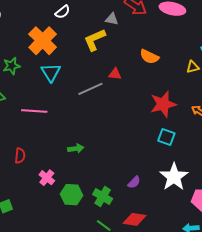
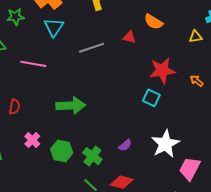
red triangle: (115, 74) -> (129, 37), moved
cyan square: (166, 137) -> (151, 98), moved
green arrow: (76, 149) -> (71, 106), size x1.8
pink cross: (47, 178) -> (32, 140), moved

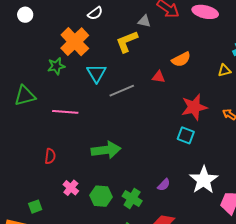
green star: (15, 17) -> (56, 66), moved
orange semicircle: (153, 22) -> (181, 59), turned -54
cyan triangle: (54, 27) -> (96, 73), moved

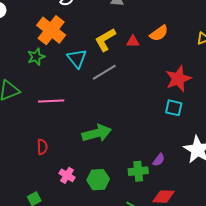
yellow L-shape: (127, 42) -> (105, 40), moved
red triangle: (159, 77) -> (133, 41), moved
green cross: (132, 198) -> (138, 171), moved, turned -30

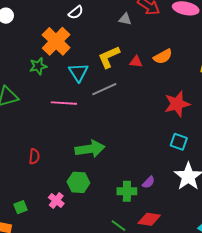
pink line: (51, 101) -> (64, 103), moved
cyan square: (174, 108) -> (179, 142), moved
pink cross: (67, 175) -> (56, 200), moved
green hexagon: (98, 180) -> (78, 182), moved

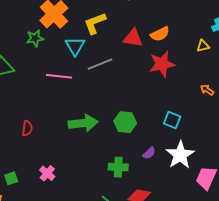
yellow L-shape: (109, 57) -> (95, 23), moved
red triangle: (136, 62) -> (133, 38), size x1.5
red star: (177, 104) -> (162, 64), moved
green hexagon: (78, 182) -> (125, 122), moved
purple semicircle: (149, 182) -> (149, 153), moved

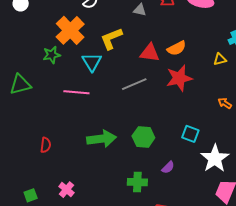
gray line: (100, 64) -> (134, 84), moved
white star: (180, 155) -> (215, 158), moved

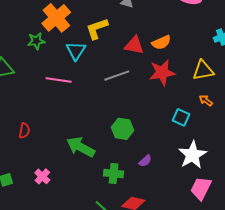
yellow triangle: (220, 59) -> (203, 70), moved, size x1.6
cyan square: (190, 134) -> (181, 117), moved
green arrow: (101, 139) -> (81, 147), moved, turned -148

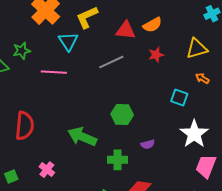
green star: (36, 41) -> (22, 51), moved
red star: (162, 73) -> (156, 55), size x0.6
red semicircle: (24, 131) -> (25, 126), size x1.8
purple semicircle: (145, 161) -> (148, 144), turned 32

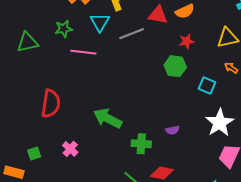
green star: (22, 51) -> (64, 29), moved
gray line: (111, 62) -> (132, 34), moved
green hexagon: (122, 115) -> (175, 66), moved

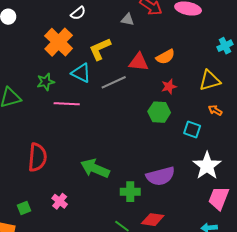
cyan triangle: (100, 22) -> (81, 73), turned -30
purple semicircle: (172, 130) -> (160, 176), size x2.0

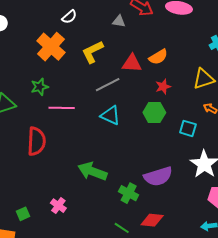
cyan triangle: (81, 73) -> (110, 115), moved
red semicircle: (37, 157) -> (36, 141), moved
green cross: (130, 192) -> (129, 193), turned 30

